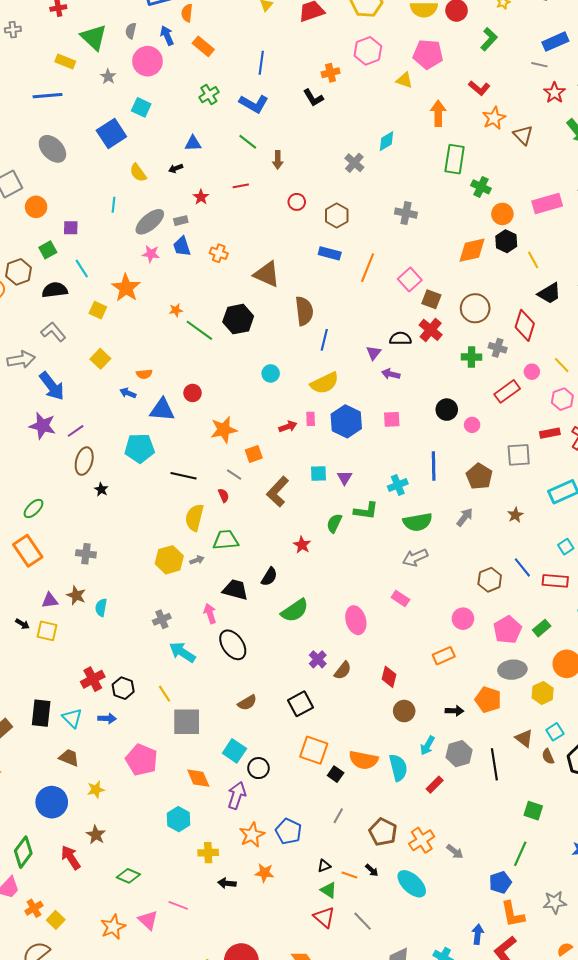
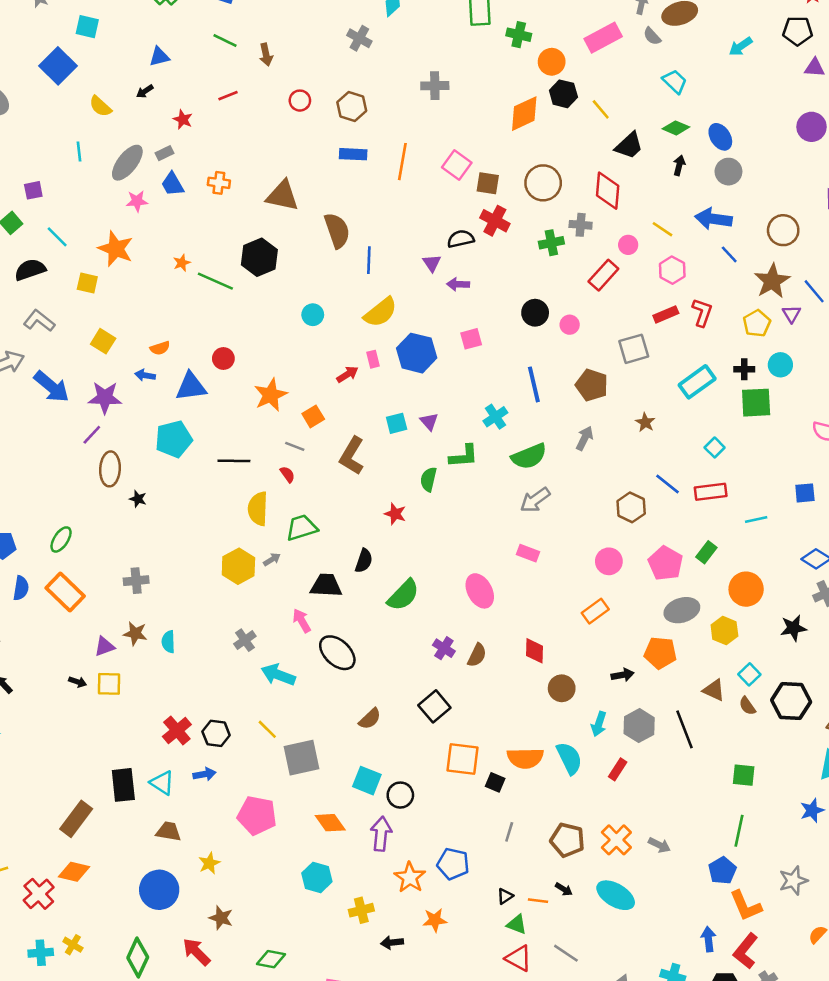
purple star: (43, 426) -> (105, 398), moved

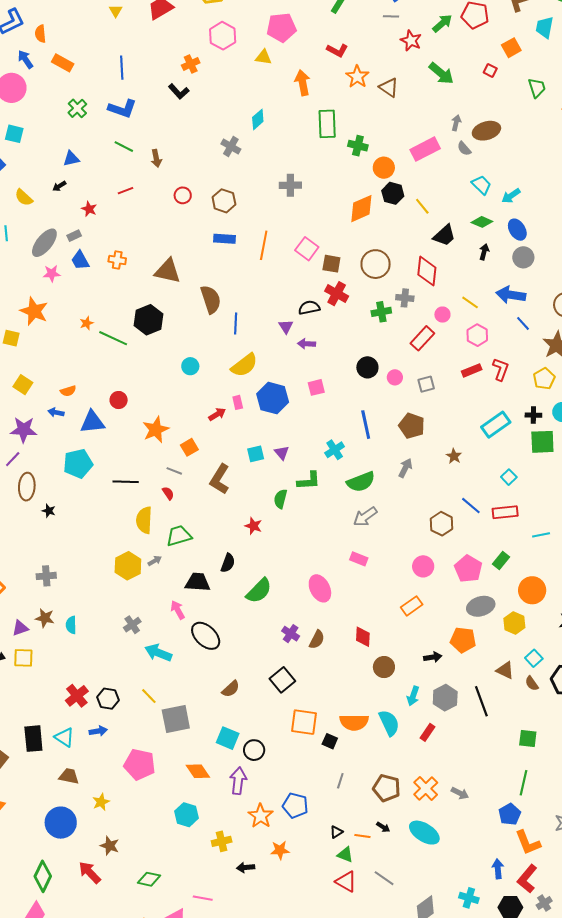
cyan arrow: (741, 47) -> (511, 196), moved
gray square: (634, 349) -> (426, 384), moved, size x0.7

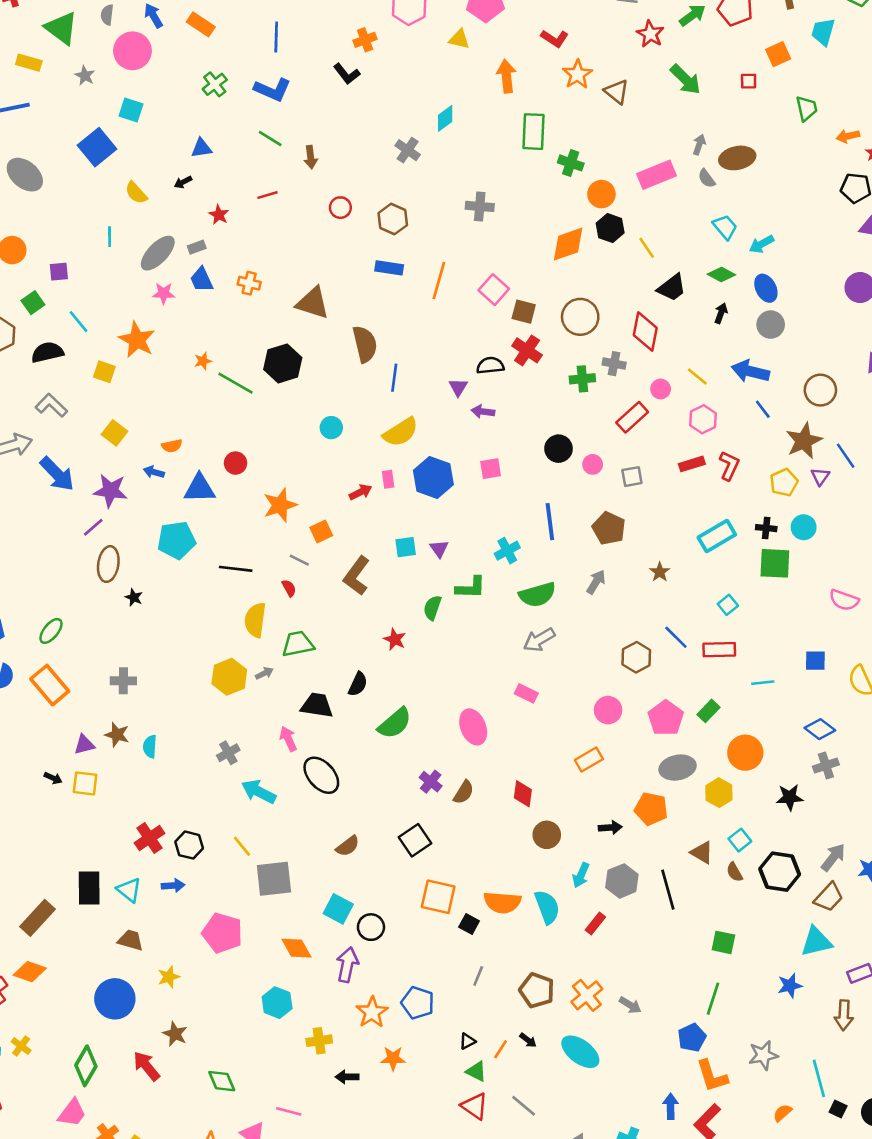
red square: (490, 70) -> (749, 81), turned -32
orange line: (362, 836) -> (501, 1049), turned -70
green diamond: (149, 879) -> (222, 1081), turned 50

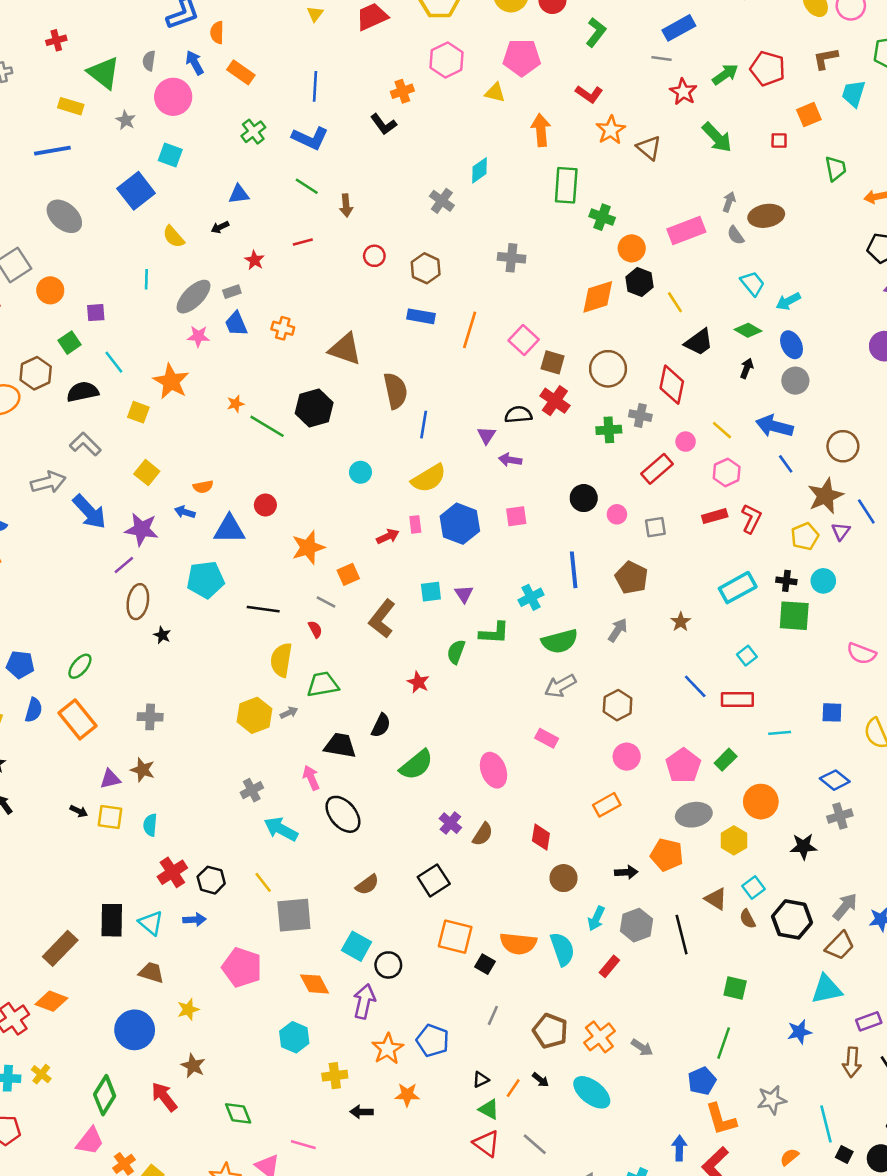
brown hexagon: (636, 657) -> (618, 705), moved
cyan semicircle: (150, 747) -> (150, 825), moved

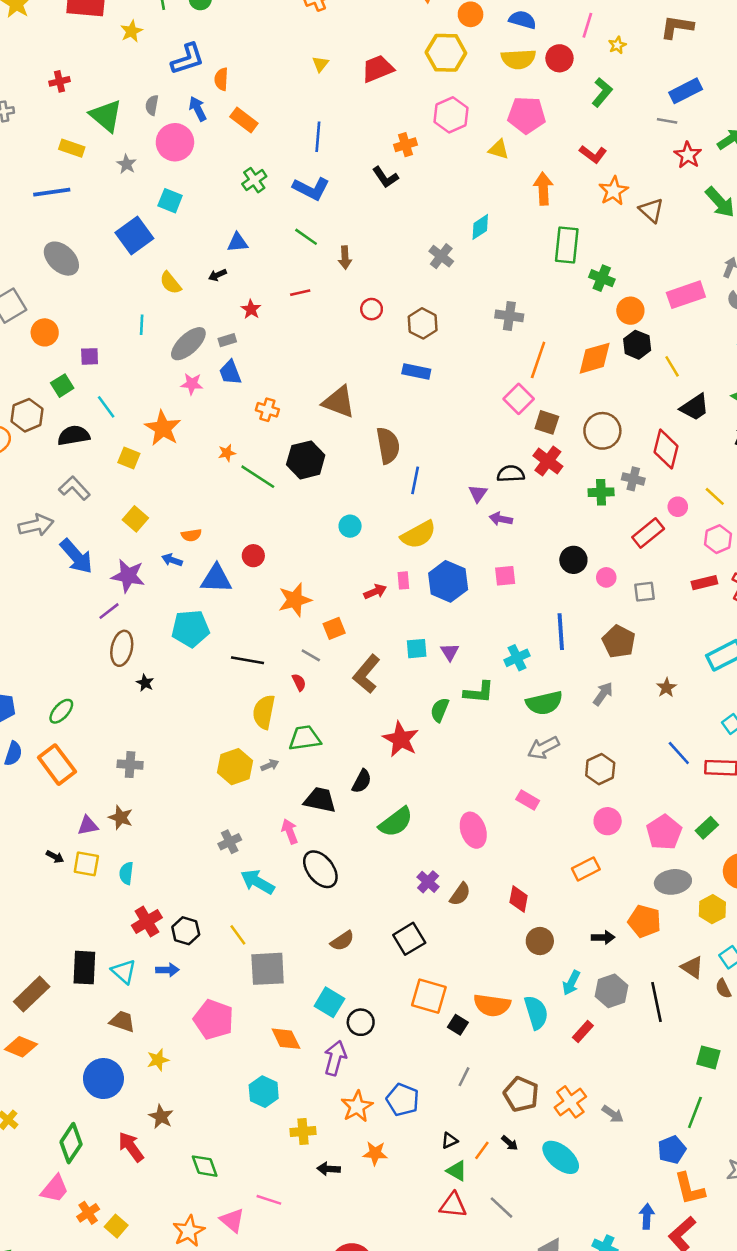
orange cross: (283, 328) -> (267, 410), moved
orange line: (470, 330) -> (538, 360), moved
red star: (418, 682) -> (401, 739), size x1.6
red triangle: (486, 1143) -> (453, 1205), turned -32

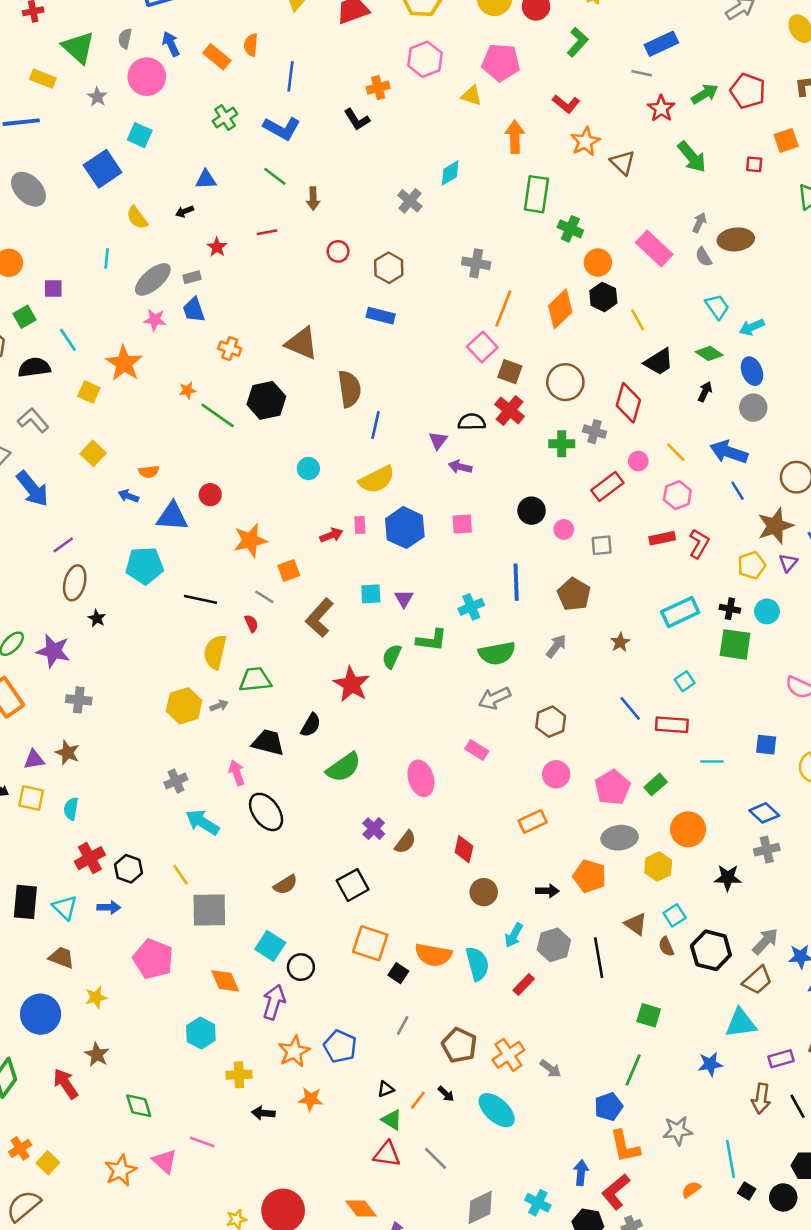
orange semicircle: (221, 79) -> (251, 45), moved
pink rectangle: (686, 295) -> (654, 249), turned 60
orange diamond: (595, 358) -> (560, 309), turned -30
purple star: (128, 576) -> (53, 651), moved

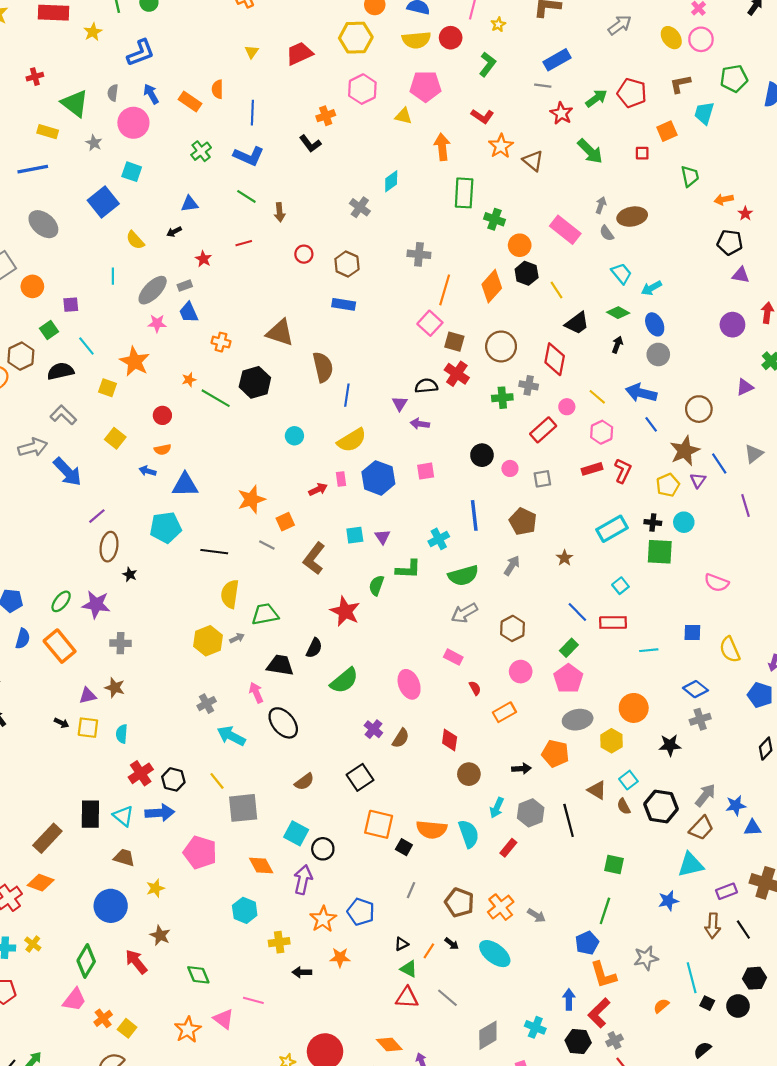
red circle: (210, 495) -> (162, 415), moved
red semicircle: (251, 623) -> (475, 688), moved
green rectangle: (656, 785) -> (569, 648), moved
blue arrow: (109, 907) -> (160, 813), size x1.5

